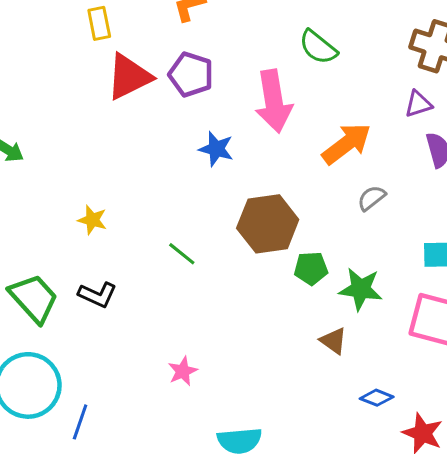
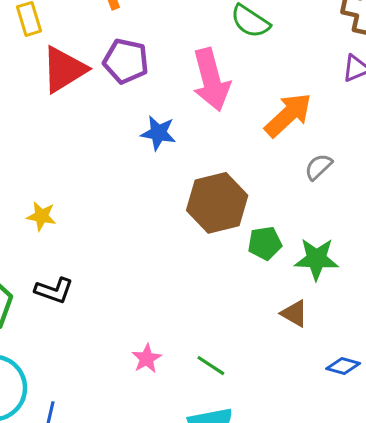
green line: (182, 254) -> (211, 366), moved

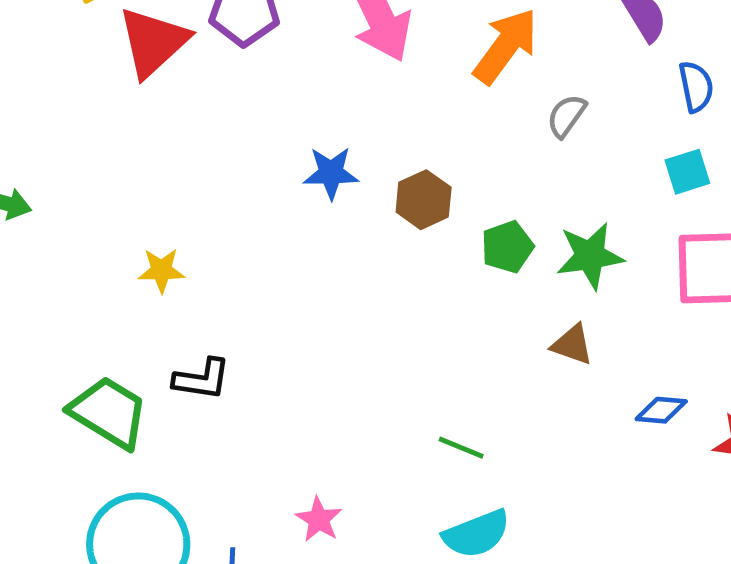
blue star: (158, 133) -> (331, 173), moved
brown hexagon: (217, 203) -> (424, 200), size x0.6
pink star: (147, 358) -> (319, 519), moved

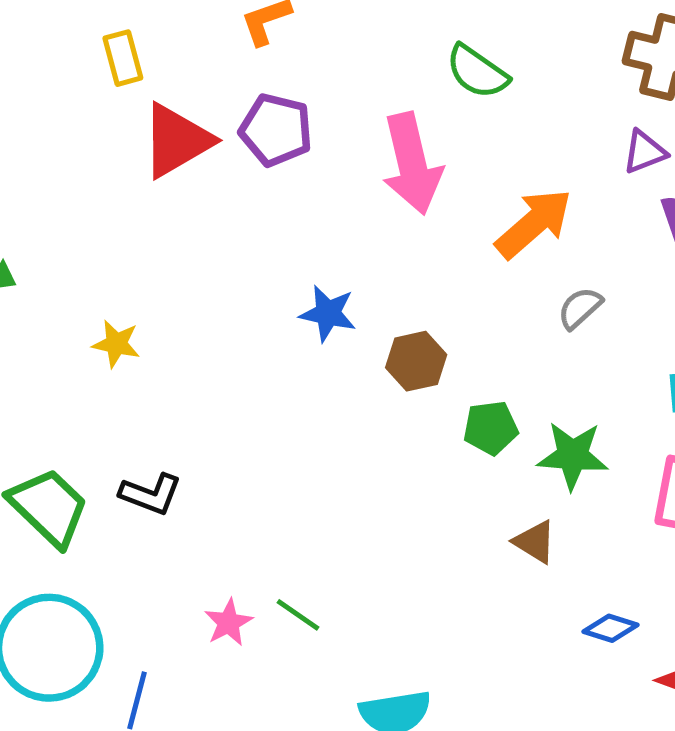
yellow star: (161, 270) -> (116, 344), moved
green line: (461, 448) -> (298, 615), moved
pink star: (319, 519) -> (228, 623), moved

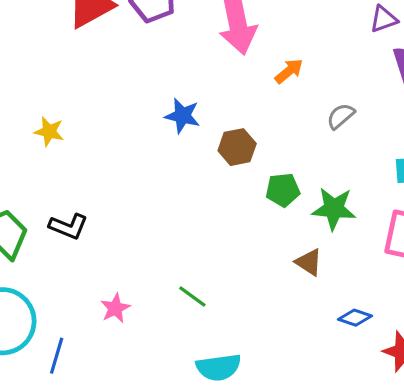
orange arrow: (534, 223) -> (289, 71), moved, size x0.6
green line: (298, 615) -> (192, 297), moved

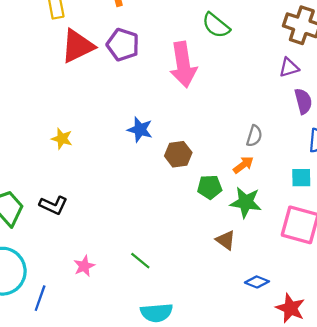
orange arrow: (289, 71) -> (243, 165), moved
gray semicircle: (341, 116) -> (254, 136), turned 145
yellow star: (49, 131) -> (62, 139), moved

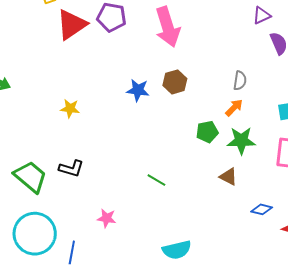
brown hexagon: (178, 154) -> (175, 82), moved
green line: (140, 261) -> (156, 180), moved
pink star: (84, 266) -> (107, 218), turned -30

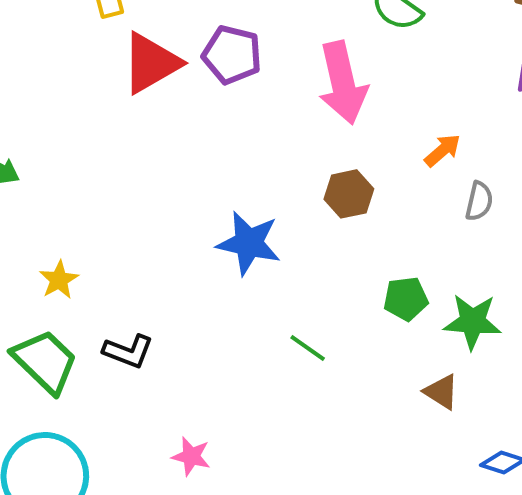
blue star: (138, 90) -> (249, 243), moved, size x1.4
yellow star: (70, 108) -> (59, 280), moved, turned 30
orange arrow: (234, 108) -> (443, 150), moved
green line: (156, 180) -> (308, 348), moved

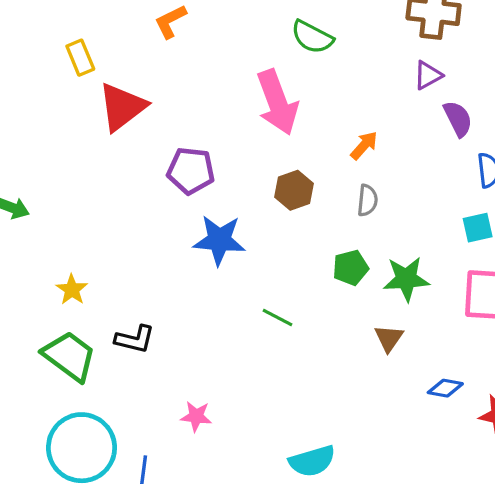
purple pentagon: (232, 55) -> (191, 171), moved
gray semicircle: (479, 201) -> (367, 200), moved
brown triangle: (441, 392) -> (389, 338), turned 40

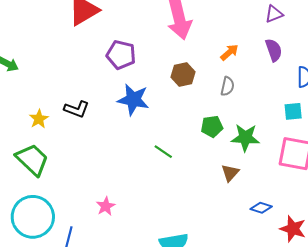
purple semicircle: (458, 119) -> (274, 50), moved
black L-shape: (135, 339) -> (77, 109), moved
pink star: (196, 416) -> (106, 206), turned 30

